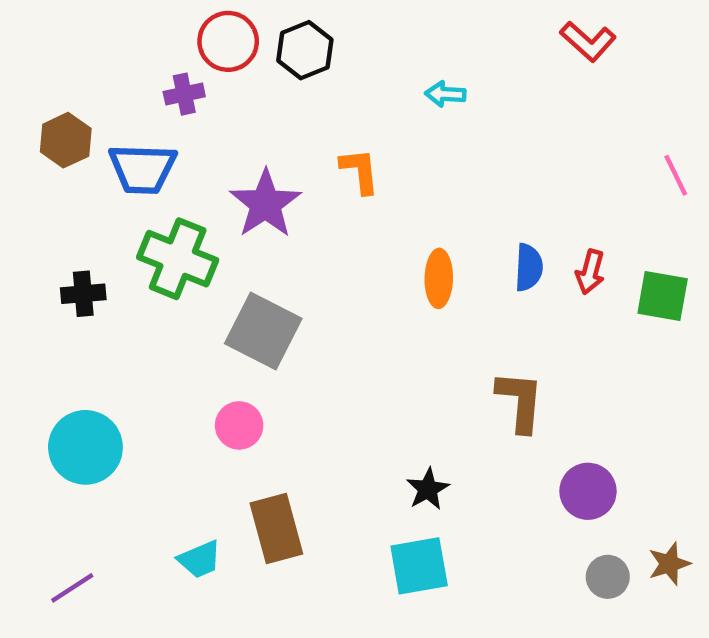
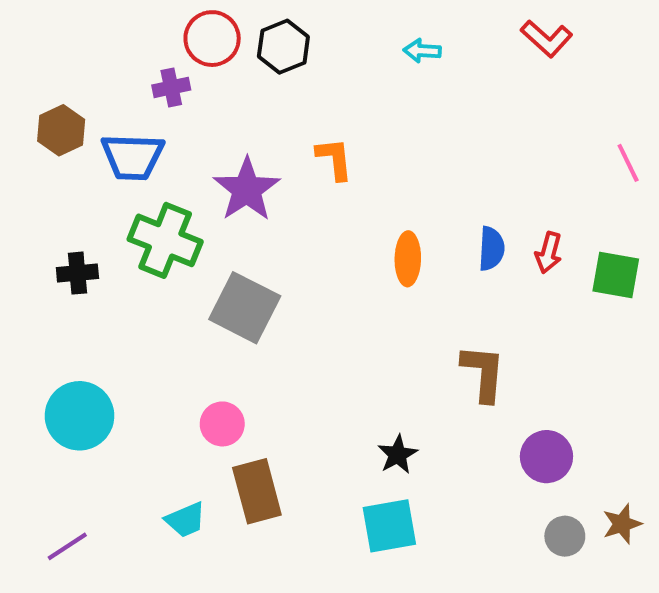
cyan arrow: (445, 94) -> (422, 51), moved
pink circle: (239, 425) -> (222, 424), moved

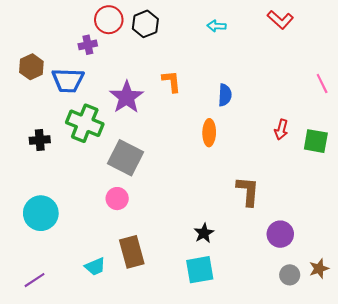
blue semicircle: (491, 249) -> (225, 95), moved
pink circle: (222, 424) -> (117, 199), moved

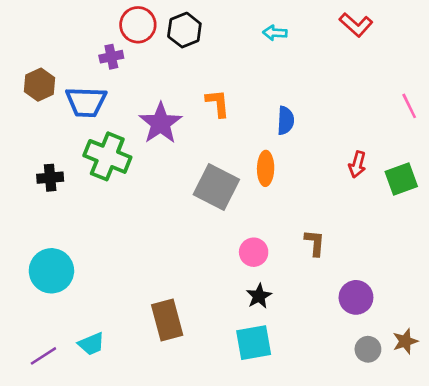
green square: (316, 141) -> (401, 179), turned -30
gray square: (125, 158) -> (216, 187), moved
brown L-shape: (248, 191) -> (315, 243), size x0.7
pink circle: (117, 199) -> (254, 252), moved
cyan trapezoid: (95, 267) -> (91, 344), moved

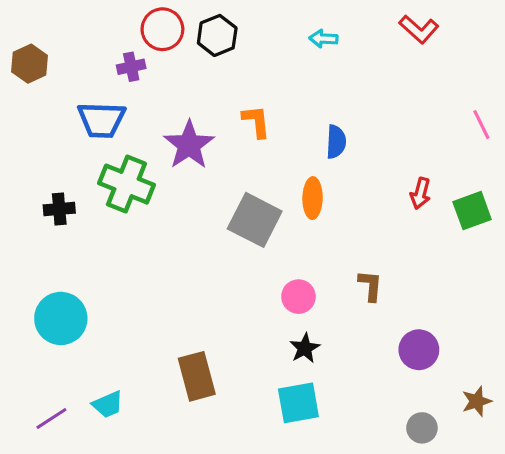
brown hexagon: (39, 85) -> (30, 64), moved
gray circle: (368, 349) -> (422, 428), moved

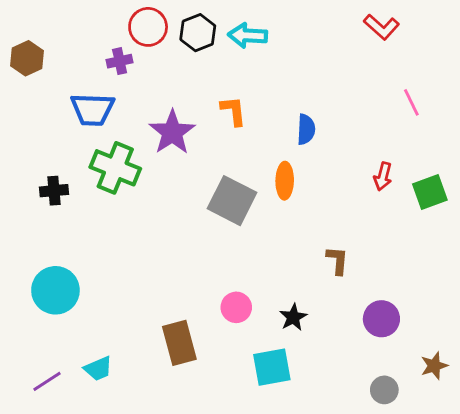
cyan arrow: (323, 39) -> (248, 35), moved, size x1.5
pink line: (481, 125) -> (411, 102), moved
pink circle: (298, 297) -> (236, 307), moved
black star: (305, 348) -> (293, 317), moved

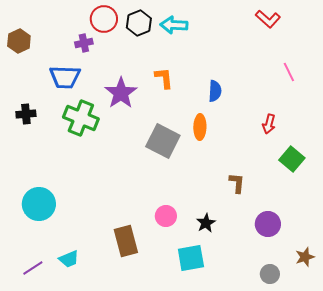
black cross: (54, 191) -> (26, 114), moved
green square: (430, 192) -> (292, 159), moved, turned -30

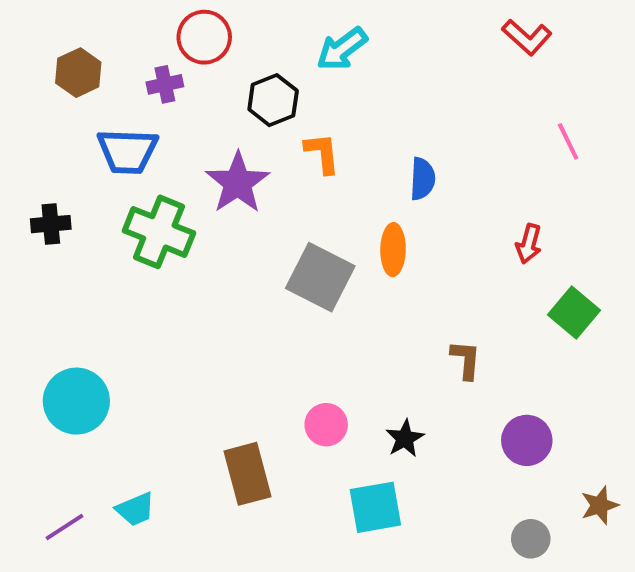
black hexagon: (139, 23) -> (273, 100), moved
cyan arrow: (174, 25) -> (342, 49), turned -40
brown hexagon: (19, 41) -> (78, 73), moved

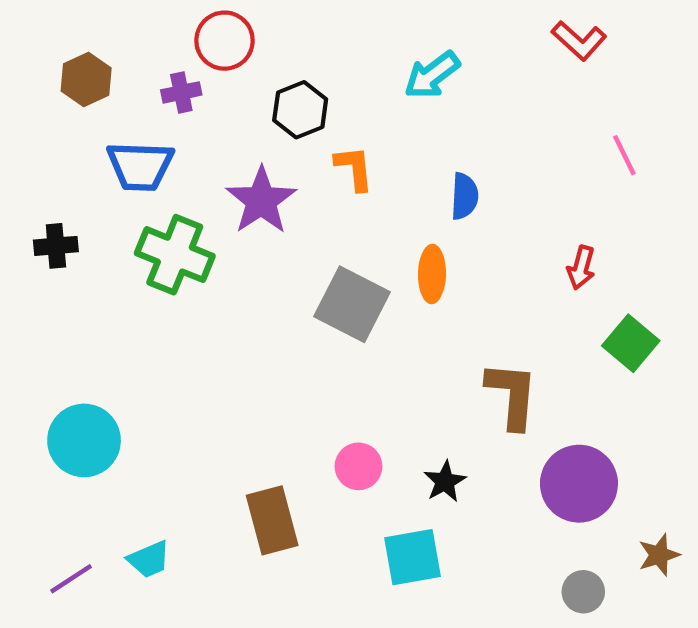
cyan arrow: (342, 49) -> (432, 75), moved
brown L-shape: (466, 360) -> (512, 395), size x1.6
purple circle: (527, 440) -> (579, 484), size x1.4

